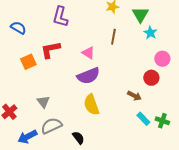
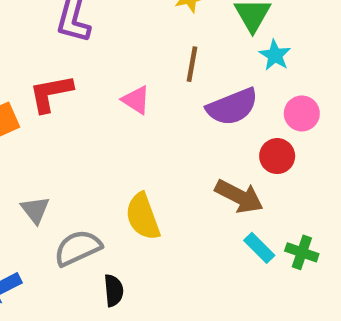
purple semicircle: (88, 76) -> (232, 107), moved
brown arrow: (134, 96) -> (239, 196), size x1.5
gray semicircle: (51, 126) -> (78, 248), moved
black semicircle: (78, 138) -> (114, 290), turned 32

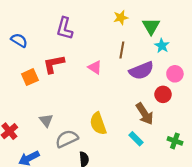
brown arrow: (239, 196) -> (145, 114), turned 30
cyan rectangle: (259, 248) -> (136, 139), moved

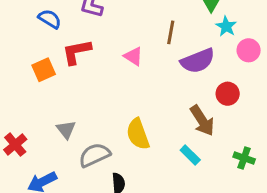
blue semicircle: (19, 40) -> (50, 19), moved
pink circle: (175, 74) -> (249, 50), moved

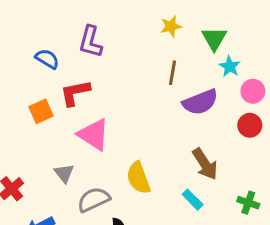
pink triangle: (133, 56) -> (94, 135), moved, size x1.6
red circle: (228, 94) -> (250, 125), moved

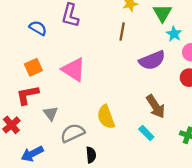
brown line: (172, 73) -> (122, 31), moved
red L-shape: (75, 93) -> (28, 95), moved
pink triangle: (94, 135) -> (74, 70), moved

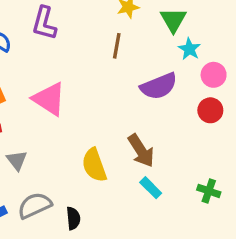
brown arrow: (156, 106) -> (141, 151), moved
gray semicircle: (73, 133) -> (35, 205), moved

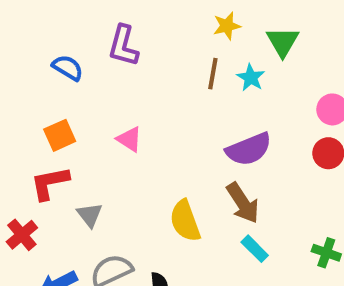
cyan star: (189, 49) -> (251, 78), moved
purple semicircle: (159, 86) -> (249, 149), moved
pink triangle: (49, 99) -> (129, 139), size x0.6

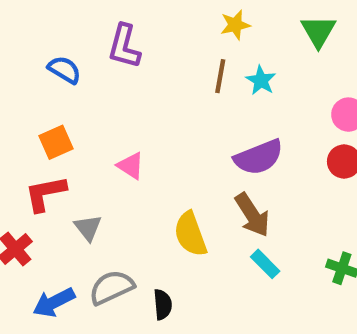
green triangle: (283, 42) -> (318, 31), moved
pink triangle: (129, 139) -> (131, 166), moved

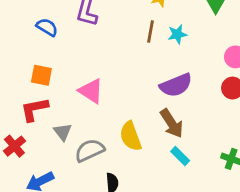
cyan star: (261, 80) -> (177, 34), turned 30
orange square: (56, 142) -> (41, 75), turned 35
pink triangle: (131, 166) -> (91, 91), size x1.4
gray semicircle: (111, 287) -> (90, 150), moved

